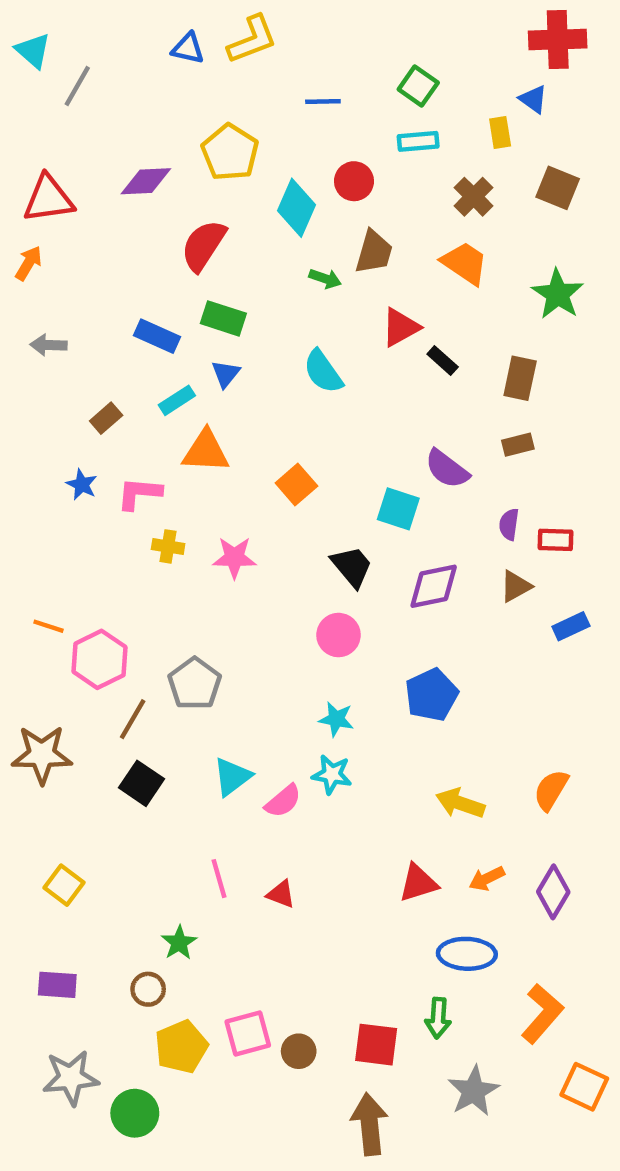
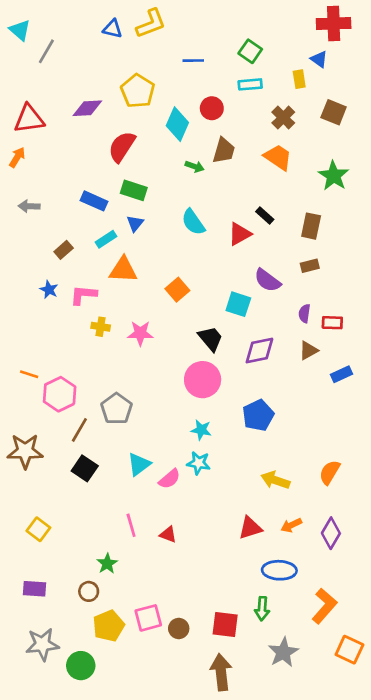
red triangle: (400, 327) -> (240, 234), moved
pink circle: (338, 635) -> (203, 380), size x1.4

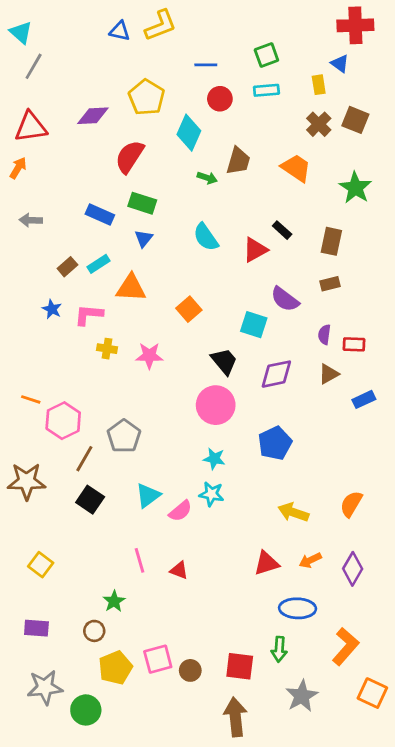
gray line: (46, 51) -> (34, 66), moved
green square: (250, 51) -> (266, 55), turned 35
red circle: (212, 108) -> (220, 99), moved
brown cross: (283, 118) -> (319, 124), moved
cyan rectangle: (106, 239) -> (99, 264), moved

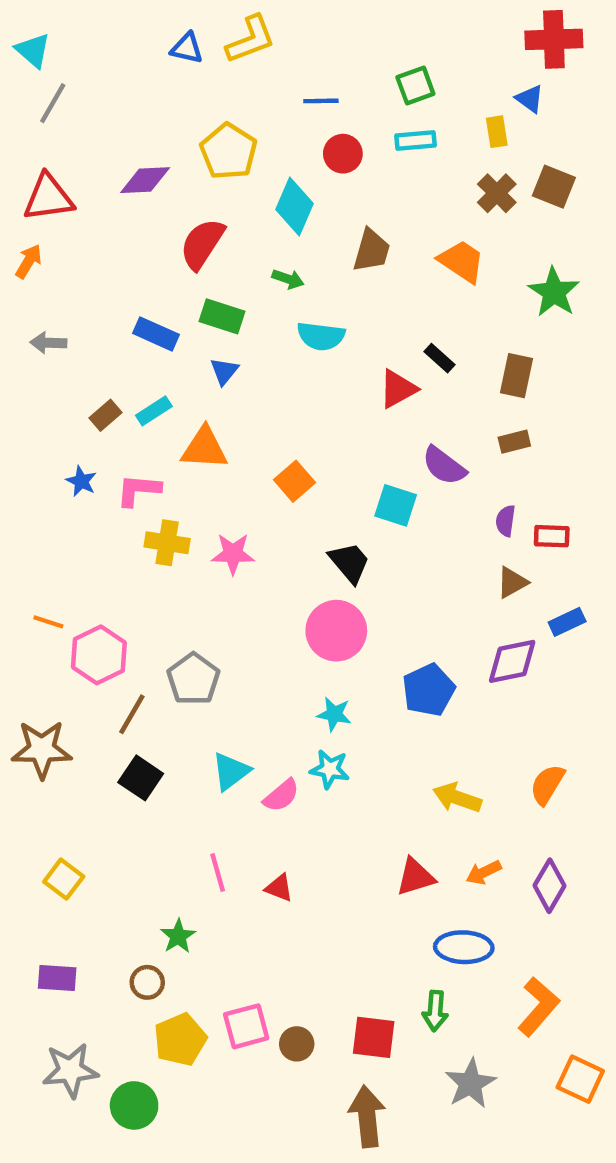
green arrow: (207, 178) -> (288, 279), moved
cyan semicircle: (206, 237) -> (321, 336), moved, turned -48
yellow cross: (107, 349) -> (167, 543), size x1.4
purple diamond: (276, 374) -> (512, 661), moved

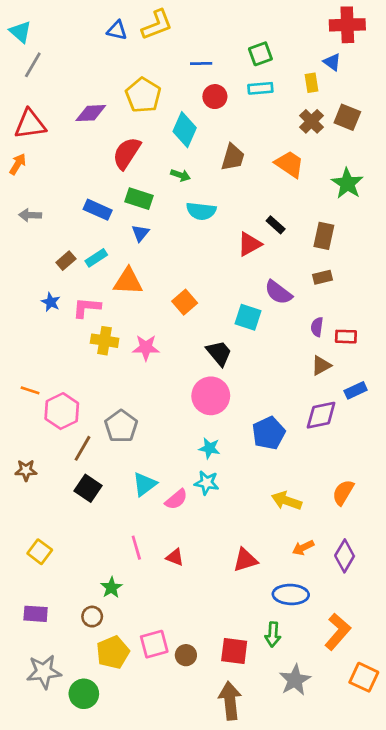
brown star: (42, 749) -> (26, 470), size x0.6
red triangle: (415, 877) -> (245, 560), moved

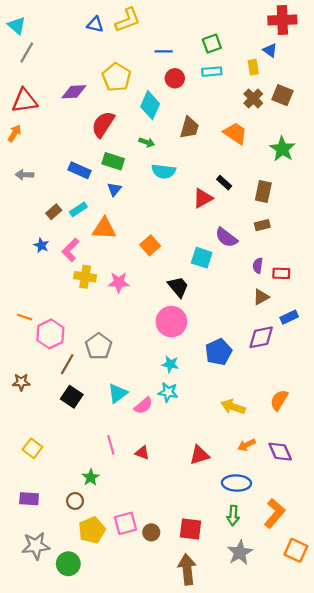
pink L-shape: (87, 308) -> (71, 250), turned -50
purple diamond: (345, 556) -> (280, 452), turned -55
green arrow: (273, 634) -> (233, 516), moved

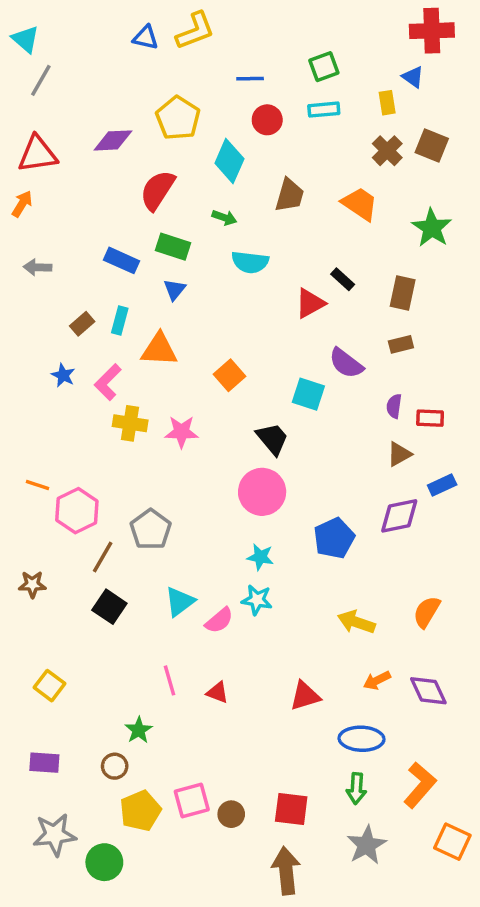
cyan rectangle: (78, 209) -> (120, 320), turned -42

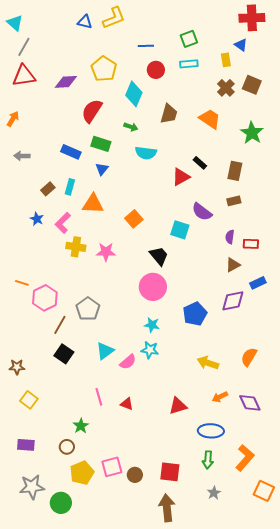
red triangle: (37, 154) -> (24, 76), moved
brown star: (32, 584) -> (17, 367), moved
gray star: (367, 845) -> (214, 493), size x0.6

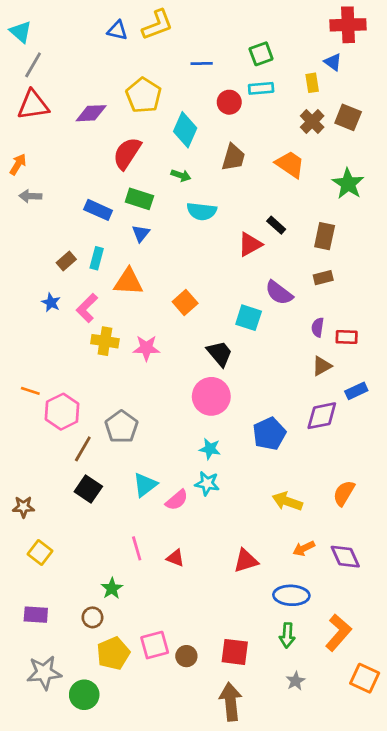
red circle: (156, 70) -> (229, 102), moved
gray arrow: (22, 156) -> (30, 196), moved

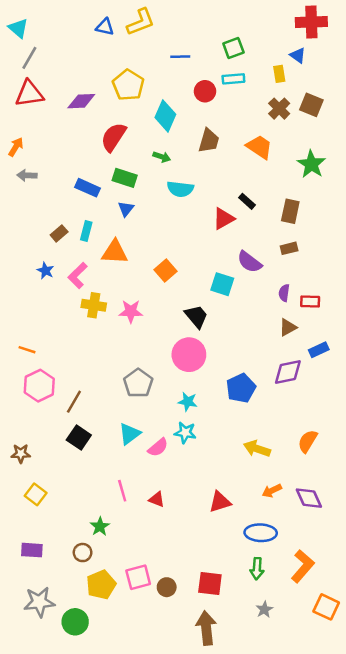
pink hexagon: (62, 412) -> (39, 386), moved
gray pentagon: (121, 427) -> (138, 383), moved

